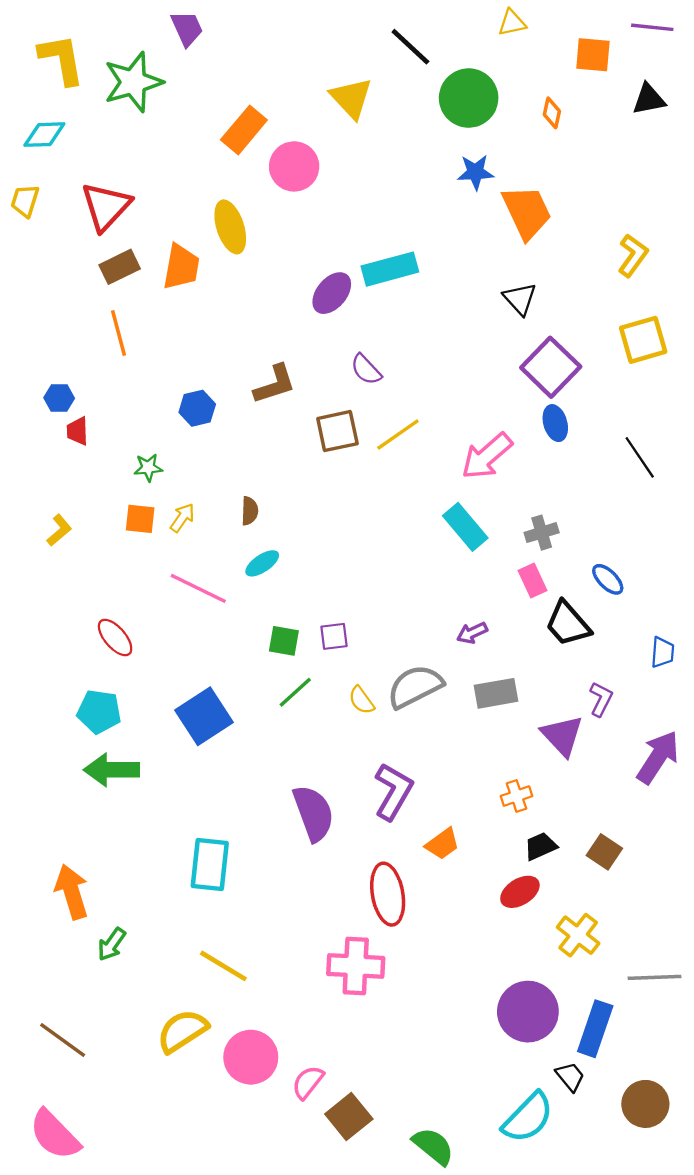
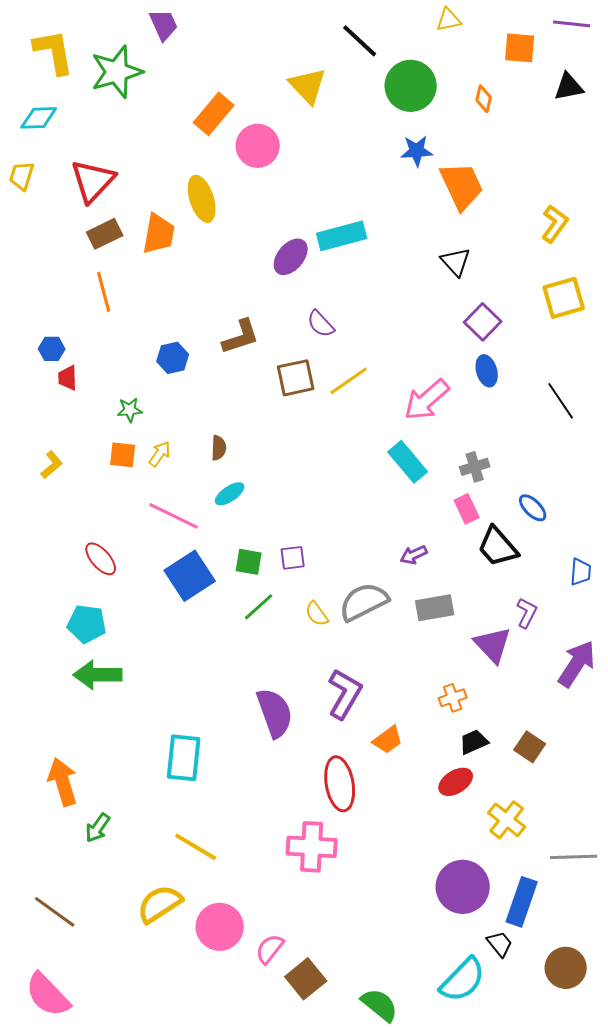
purple square: (551, 367) -> (483, 322), size x0.7
blue square: (204, 716) -> (190, 576), moved

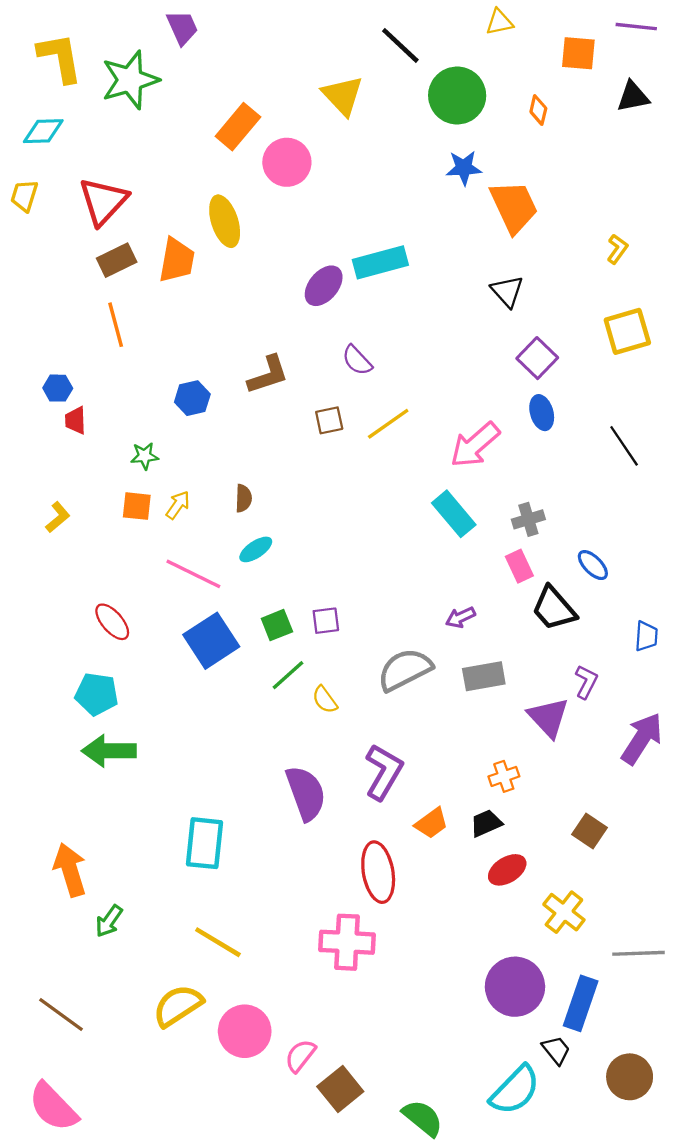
yellow L-shape: (555, 224) -> (617, 249), size x0.7
brown square: (296, 378) -> (329, 420), size x0.7
green square: (249, 562) -> (277, 625), turned -32
yellow semicircle: (317, 614) -> (325, 700), moved
black trapezoid: (474, 742) -> (486, 823), moved

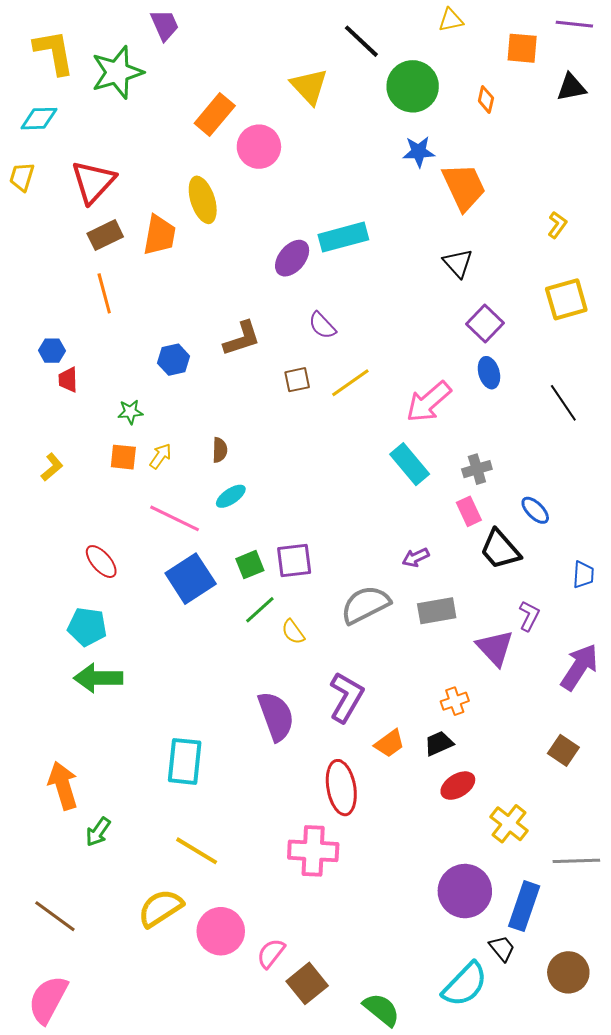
purple square: (326, 621) -> (294, 561), size x1.4
brown square: (590, 831) -> (563, 750), moved
pink semicircle: (53, 1107) -> (48, 1000), turned 72

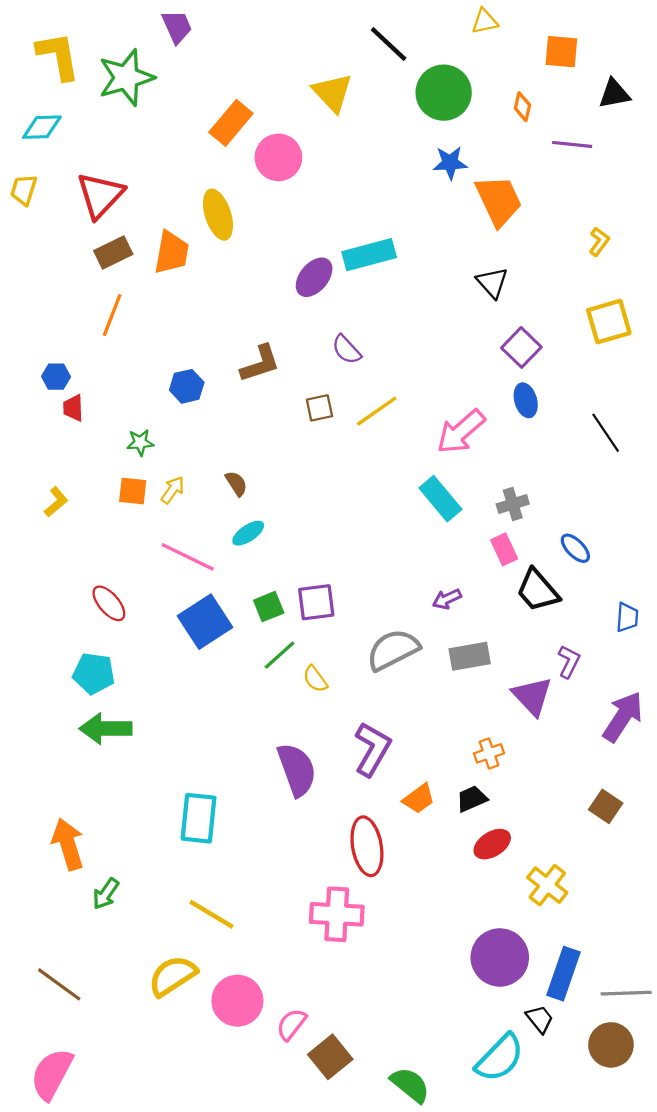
purple line: (574, 24) -> (572, 144), moved
orange line: (104, 293) -> (112, 315), turned 36
brown semicircle: (220, 450) -> (236, 483), turned -35
gray line: (576, 861) -> (626, 993), moved

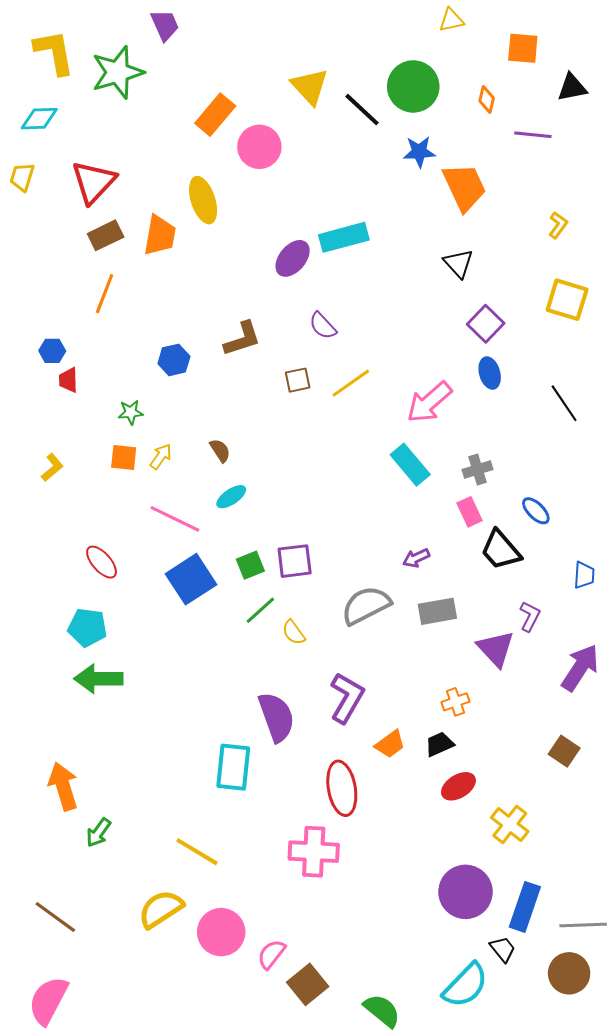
black line: (389, 44) -> (362, 110), moved
yellow square: (609, 322) -> (567, 300), turned 33
cyan rectangle: (199, 818) -> (233, 767), moved

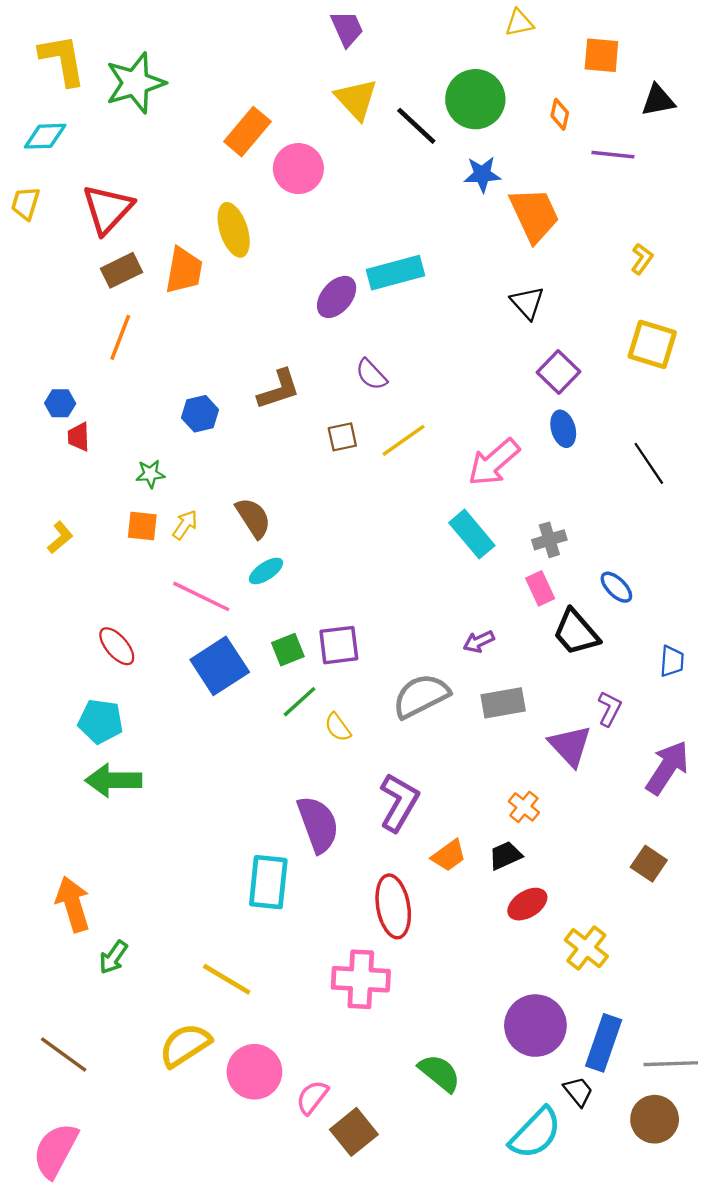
purple trapezoid: (165, 25) -> (347, 29), moved
brown semicircle: (220, 450) -> (253, 518), size x1.5
orange cross: (455, 702) -> (524, 807), turned -32
green semicircle: (382, 1011) -> (439, 1073), moved

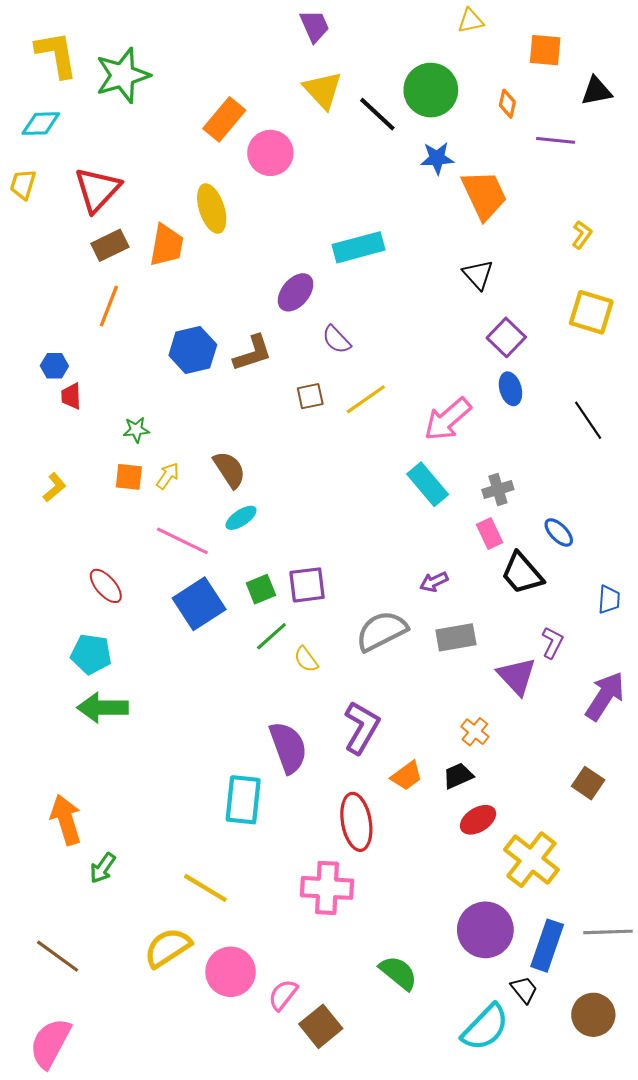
purple ellipse: (337, 297) -> (296, 292), moved
blue hexagon: (200, 414) -> (193, 350), moved, size x1.4
yellow cross: (586, 948) -> (531, 860), size x1.4
gray line: (671, 1064) -> (608, 932), moved

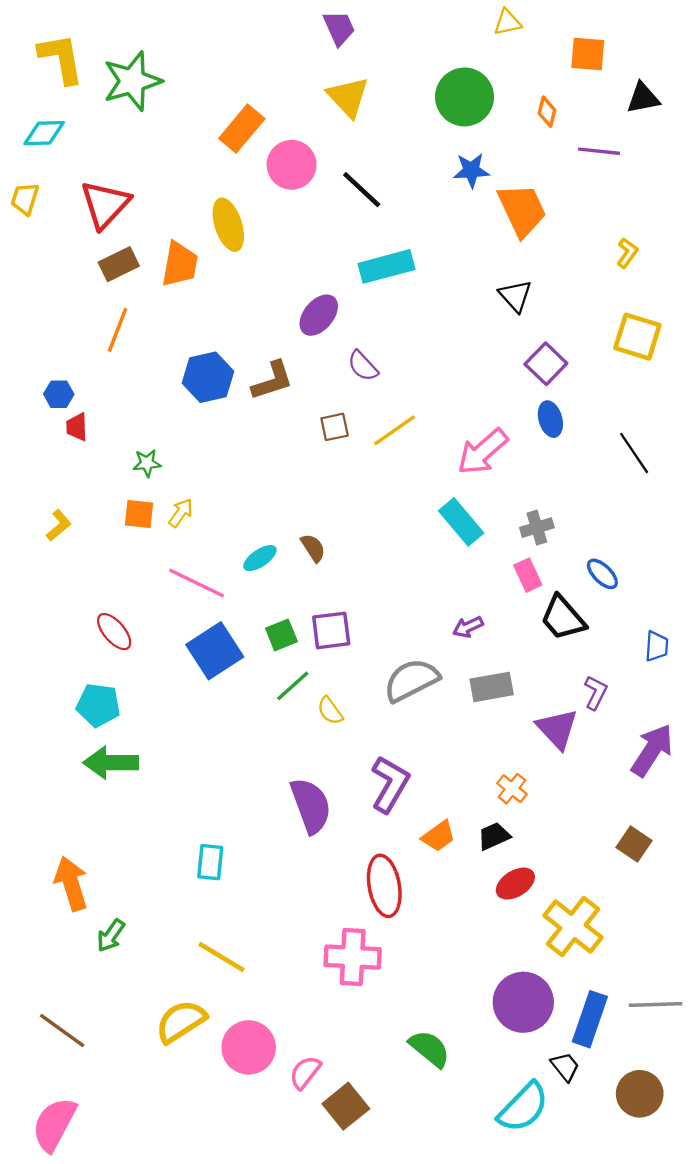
black line: (377, 114) -> (362, 190), moved
brown semicircle: (229, 470) -> (313, 548), moved, size x0.7
cyan rectangle: (243, 800) -> (210, 862), moved, size x0.7

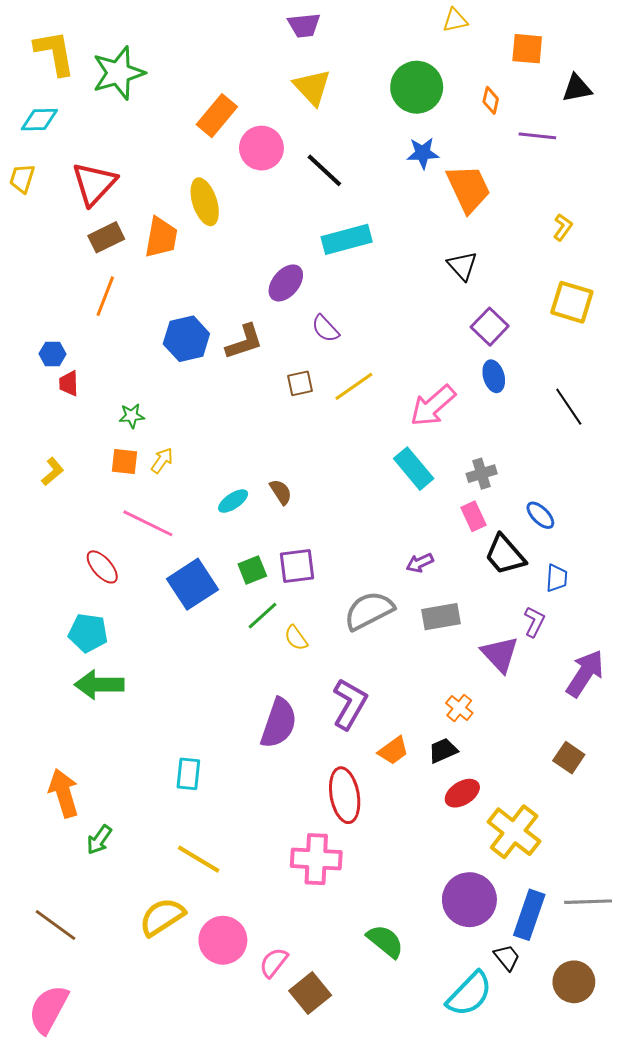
purple trapezoid: (339, 28) -> (304, 25), turned 108
pink line: (197, 583) -> (148, 523), moved
blue trapezoid: (657, 646) -> (557, 578), moved
purple semicircle: (311, 806) -> (279, 723), turned 39

